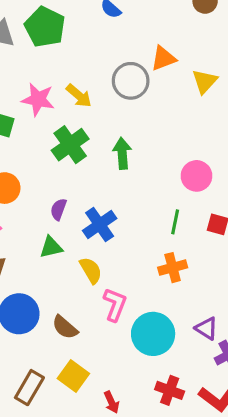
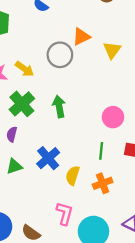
purple semicircle: (58, 209) -> (12, 134), moved
green triangle: (51, 247) -> (14, 166), moved
yellow semicircle: (91, 270) -> (73, 176), moved, turned -126

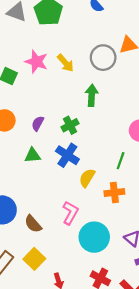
green cross: (22, 104) -> (70, 125), moved, size x0.7
green arrow: (59, 106) -> (92, 95), moved
blue cross: (48, 158) -> (67, 155), turned -30

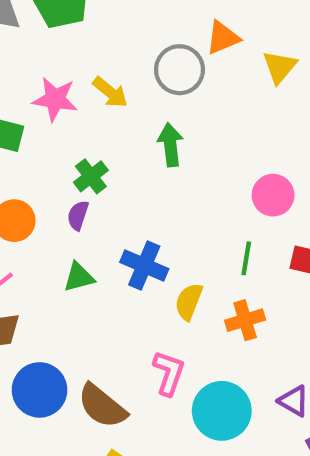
green cross: (70, 125) -> (91, 176), moved
brown semicircle: (33, 224) -> (102, 406), size x1.4

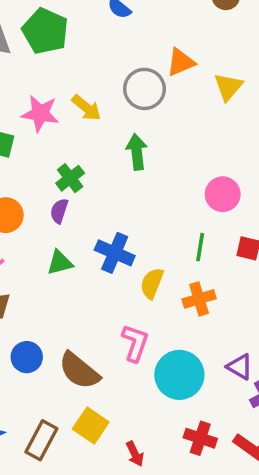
blue circle: (40, 390) -> (27, 357), size x0.7

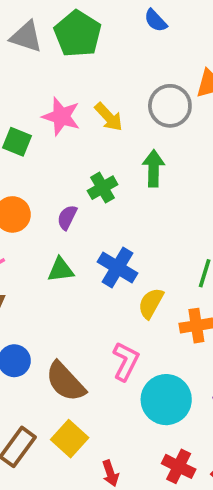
green cross: (70, 178) -> (103, 188), moved

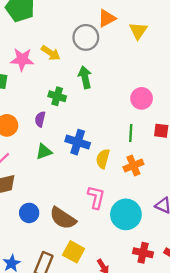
green cross: (103, 188) -> (57, 96), turned -30

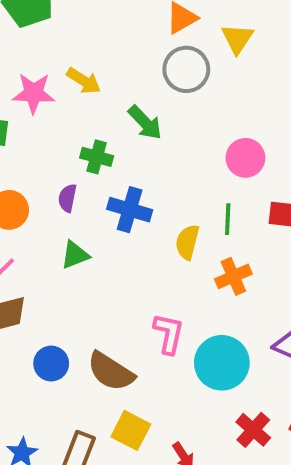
gray circle: (86, 37) -> (186, 69), moved
green arrow: (85, 77) -> (145, 123), turned 150
blue cross: (78, 142) -> (130, 210), moved
yellow semicircle: (103, 159) -> (187, 242), moved
red cross: (143, 253) -> (253, 430), turned 30

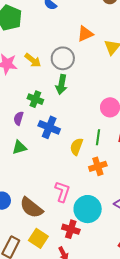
gray circle: (186, 69) -> (63, 58), moved
green arrow: (145, 123) -> (61, 84), turned 48
red cross: (253, 430) -> (71, 229), moved, turned -30

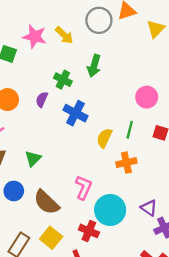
gray circle: (63, 58) -> (99, 20), moved
green triangle: (19, 147) -> (33, 159), moved, turned -35

